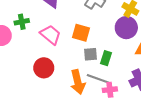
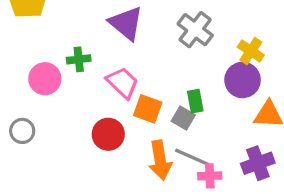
orange square: (81, 33) -> (148, 109), moved
gray square: (91, 54) -> (183, 118), turned 32
green rectangle: (106, 58) -> (195, 101), moved, turned -32

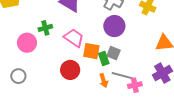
purple circle: (243, 80) -> (114, 26), moved
green rectangle: (195, 101) -> (104, 59), moved
orange arrow: (160, 160) -> (104, 81), size x0.6

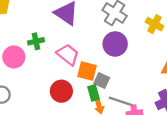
gray square: (113, 53) -> (102, 80), moved
green rectangle: (104, 59) -> (94, 93), moved

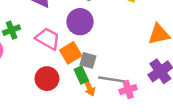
purple circle: (115, 44) -> (80, 22), moved
orange square: (87, 71) -> (71, 53), turned -36

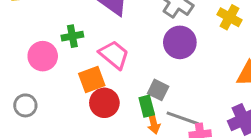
purple circle: (80, 22) -> (180, 42), moved
orange square: (71, 53) -> (92, 79), moved

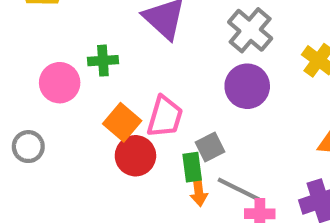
pink trapezoid: (114, 55) -> (165, 117), moved, turned 60
orange square: (92, 79) -> (122, 122), turned -36
gray square: (158, 90) -> (210, 147), turned 30

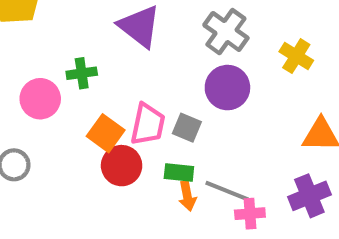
gray square: (210, 147) -> (187, 128), moved, turned -36
green rectangle: (192, 167) -> (179, 172), turned -72

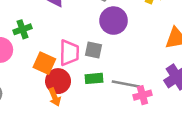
orange arrow: (187, 196) -> (55, 97), moved

